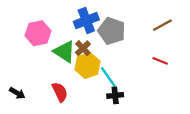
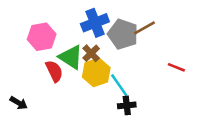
brown line: (162, 25) -> (145, 28), moved
red semicircle: (60, 92) -> (54, 71), moved

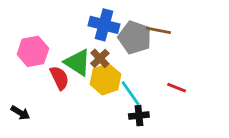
blue cross: (95, 23) -> (104, 25), turned 36
brown line: (145, 28) -> (158, 30), turned 40
pink hexagon: (42, 37) -> (33, 51), moved
red line: (176, 67) -> (177, 88), moved

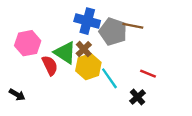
black cross: (139, 116) -> (137, 97), moved, turned -35

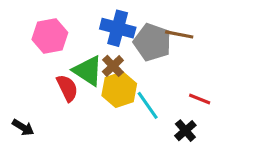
pink hexagon: (28, 43) -> (50, 36), moved

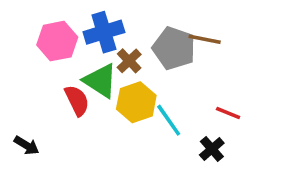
blue cross: (118, 28) -> (104, 32), moved, turned -32
brown cross: (113, 66) -> (129, 61), moved

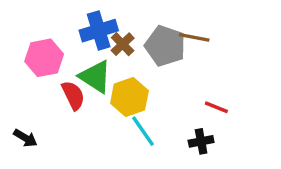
pink hexagon: (57, 41) -> (44, 58), moved
brown cross: (129, 61) -> (123, 44), moved
cyan line: (169, 120) -> (143, 131), moved
black cross: (212, 149) -> (201, 141), turned 30

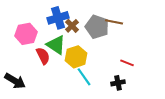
black arrow: (25, 138) -> (15, 81), size x1.5

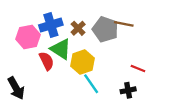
blue cross: (58, 18) -> (51, 25), moved
black arrow: (15, 81) -> (16, 88), turned 30

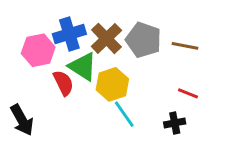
brown line: (124, 24) -> (185, 46), moved
brown cross: (78, 28) -> (106, 38), size x1.5

